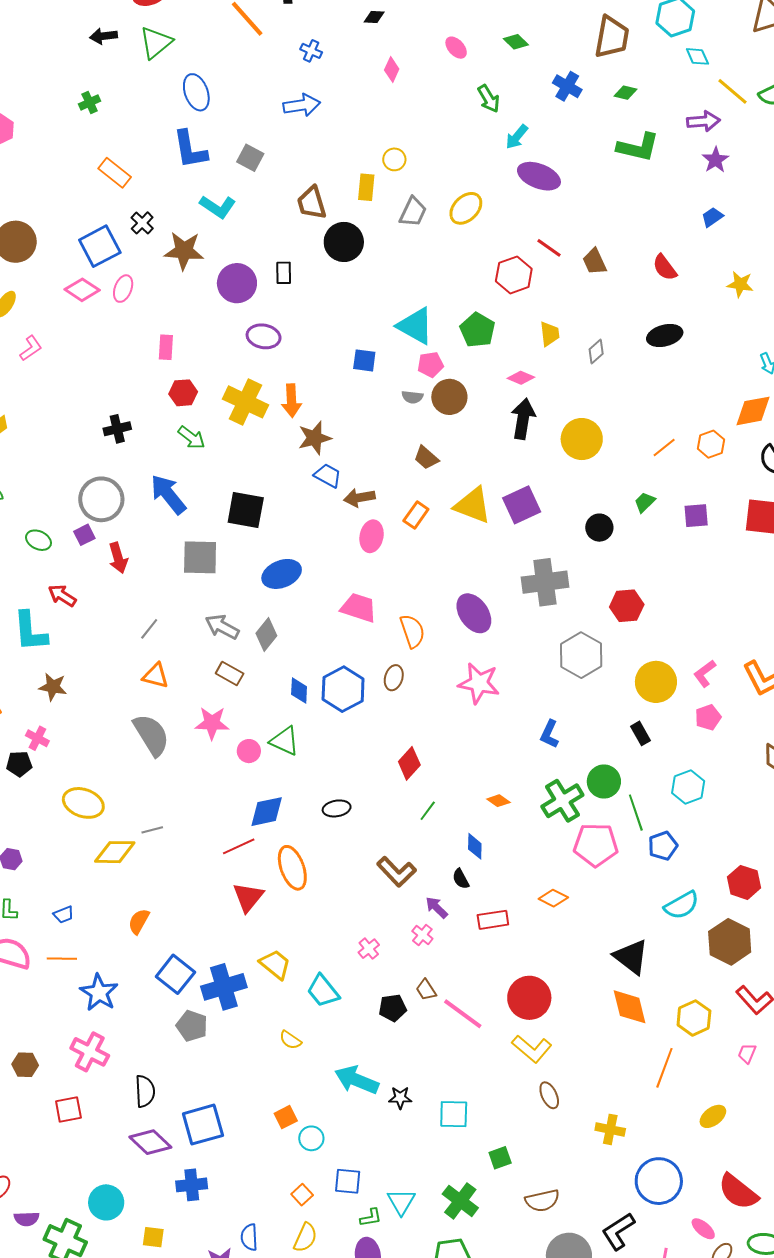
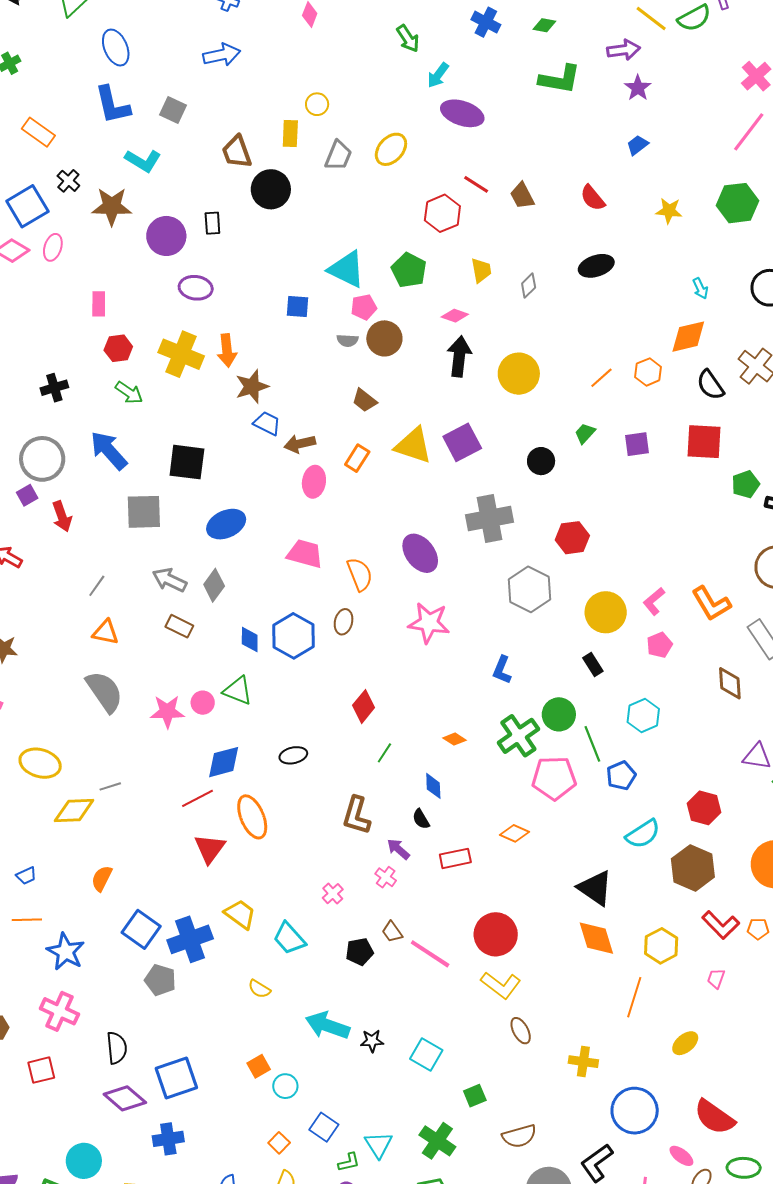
pink star: (212, 723) -> (167, 712), moved
brown L-shape: (396, 872) -> (356, 815), turned 63
cyan square: (454, 1114) -> (426, 1054), turned 32
blue square: (348, 1181) -> (324, 1127), turned 32

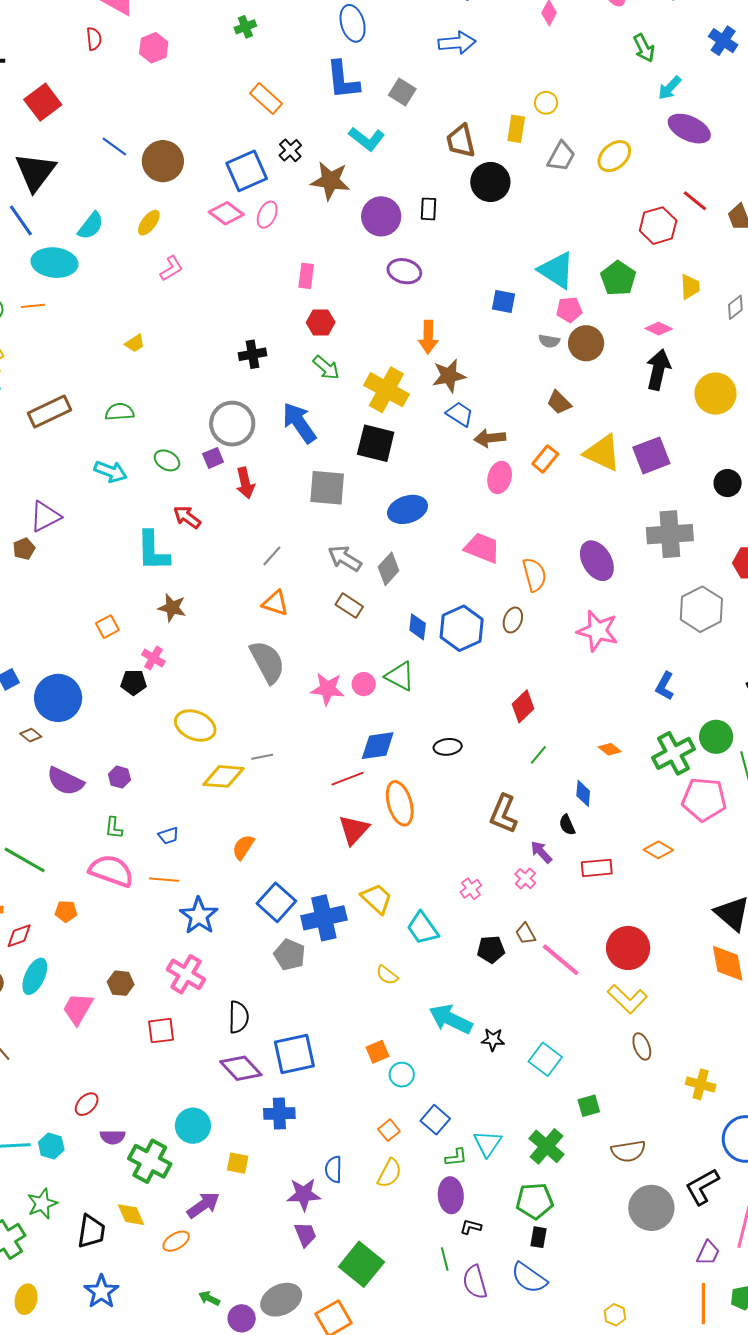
yellow cross: (181, 354) -> (386, 390), moved

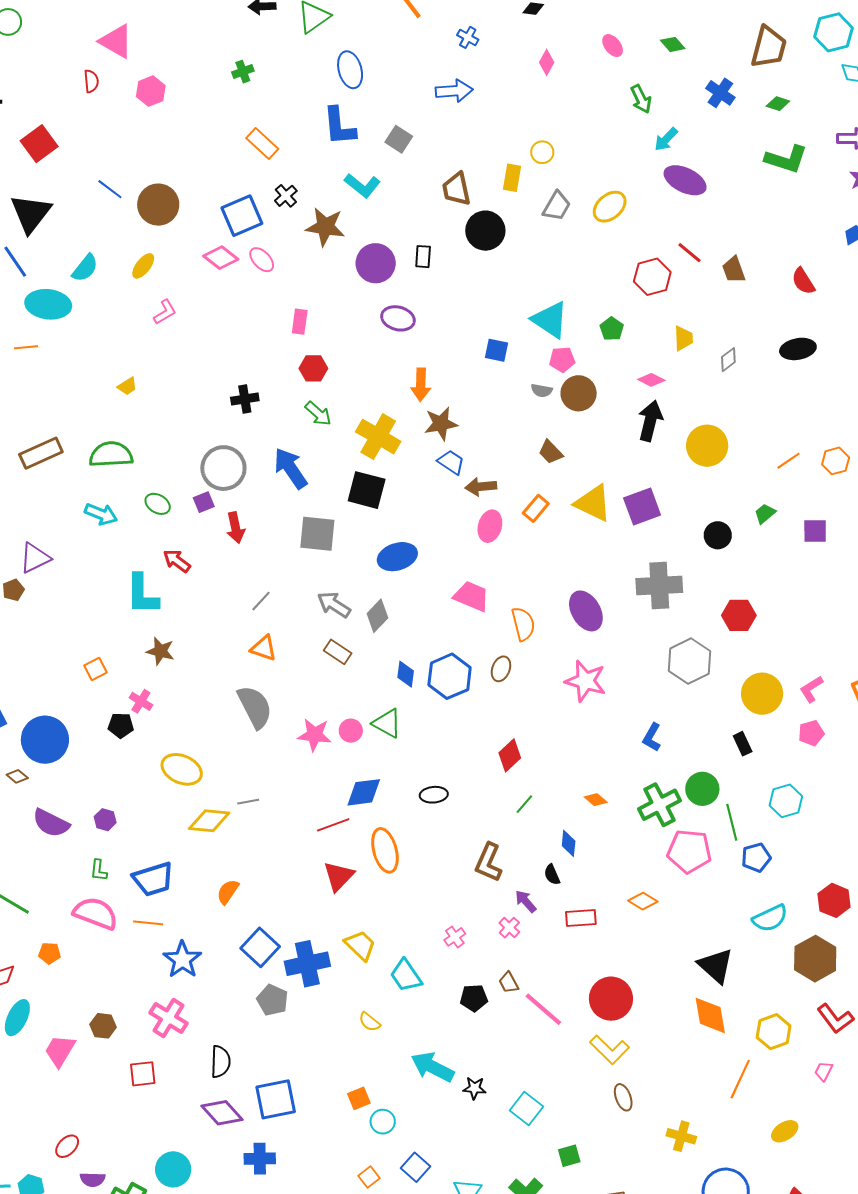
pink ellipse: (267, 215) -> (262, 260), turned -68
green pentagon: (618, 278) -> (612, 329), size x0.7
green semicircle: (120, 412) -> (111, 455), size x1.5
blue trapezoid: (169, 836) -> (153, 879), size x2.0

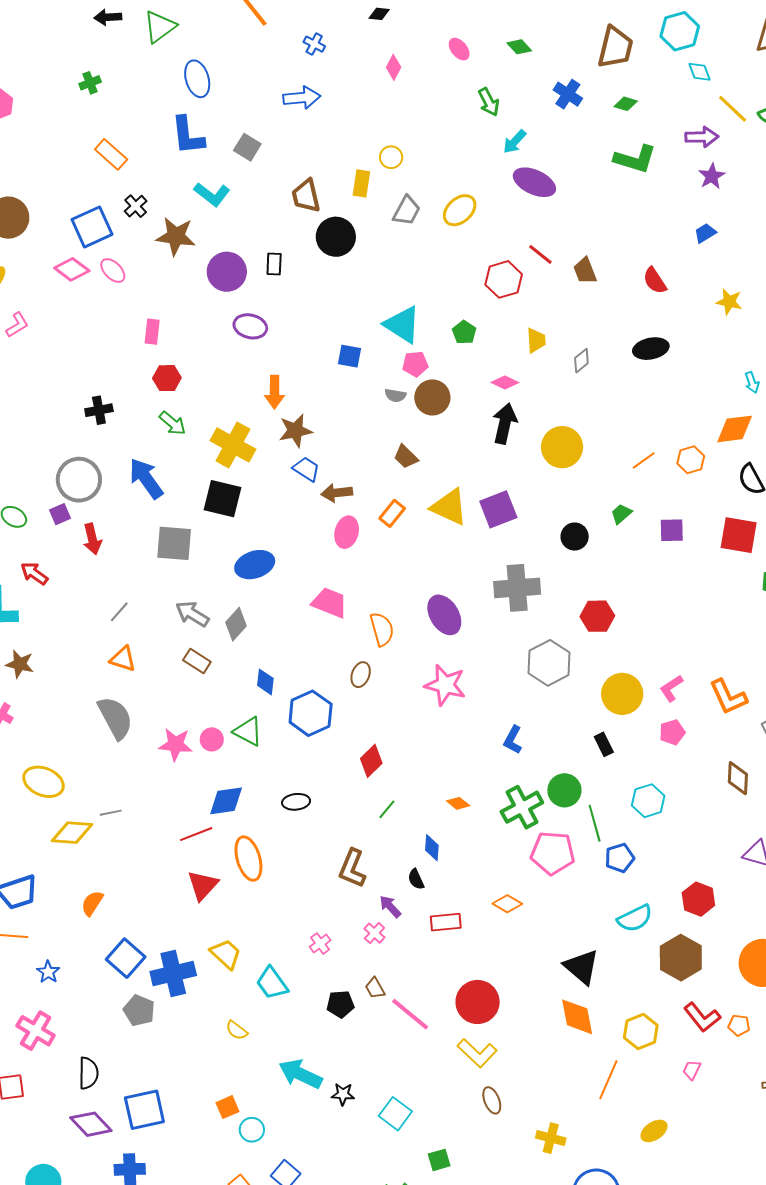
blue hexagon: (450, 676) -> (311, 713), moved
blue star: (182, 960) -> (48, 972), size x0.6

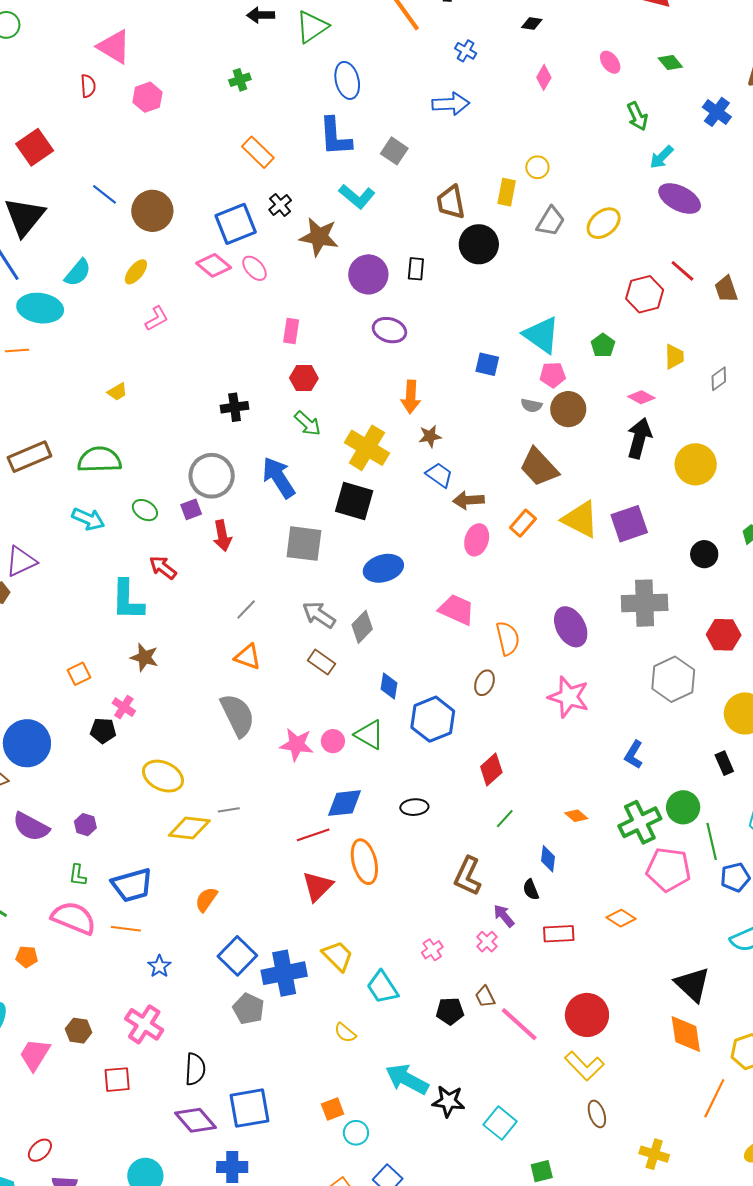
brown star: (295, 431) -> (430, 436), size x0.7
brown trapezoid: (406, 457) -> (539, 467), size x1.6
black star: (343, 1094) -> (448, 1101), size x1.4

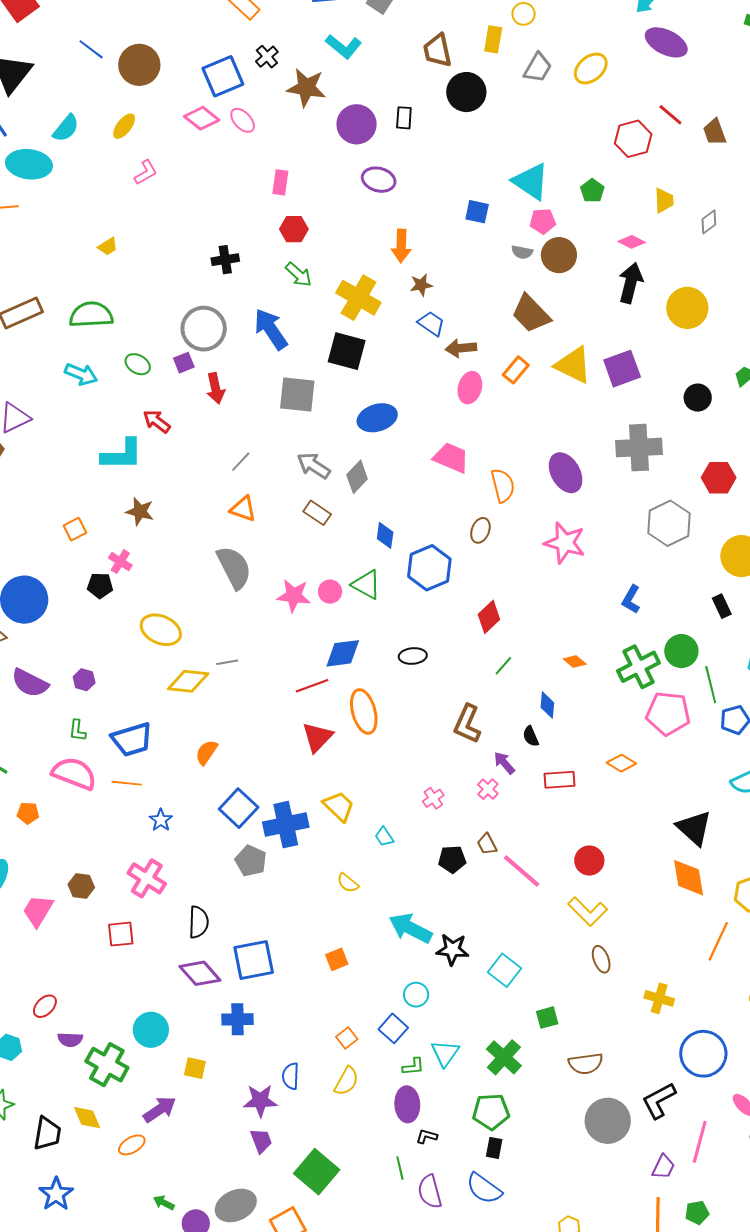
cyan L-shape: (127, 600) -> (122, 454), turned -90
cyan trapezoid: (382, 987) -> (384, 837), size x0.6
red circle: (587, 1015) -> (589, 861), size x0.7
cyan circle: (356, 1133) -> (416, 995), moved

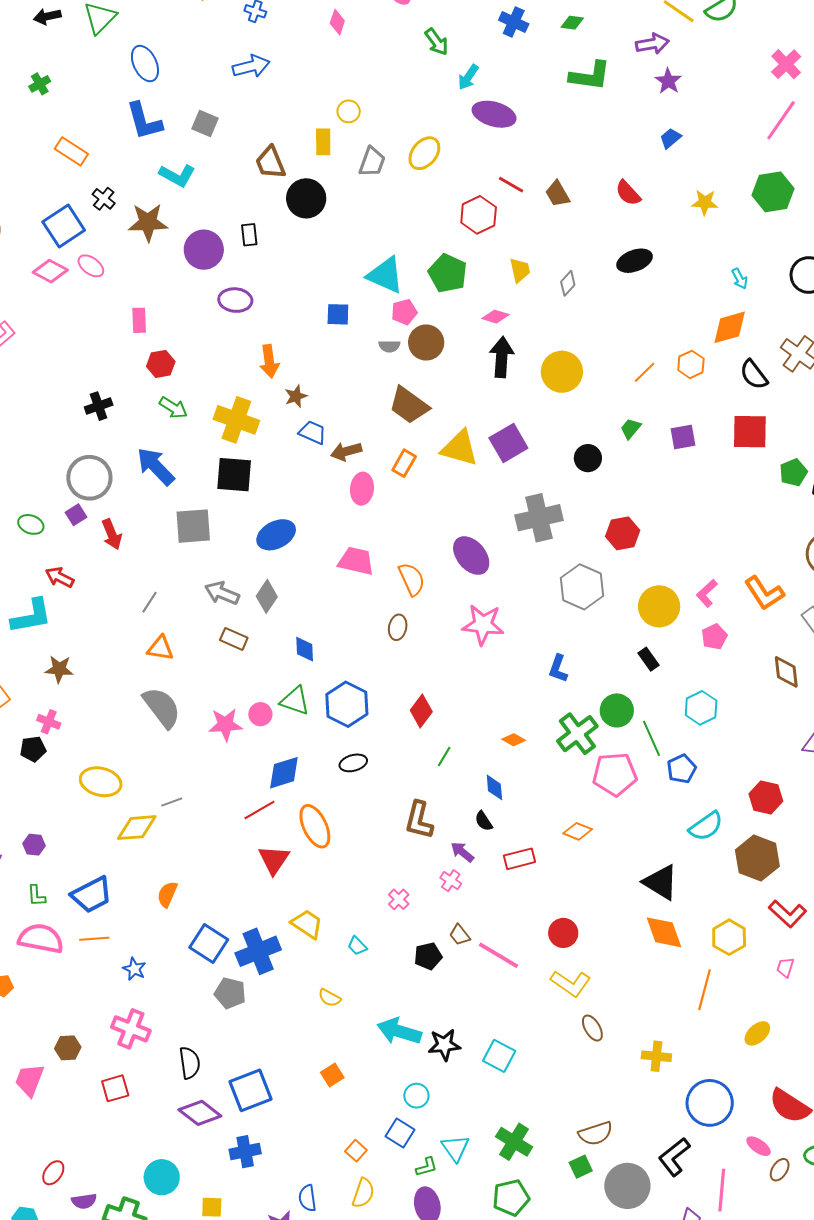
green pentagon: (592, 191) -> (448, 273), size x1.6
blue hexagon: (429, 568) -> (347, 704), moved
green square: (547, 1018) -> (581, 1167), moved

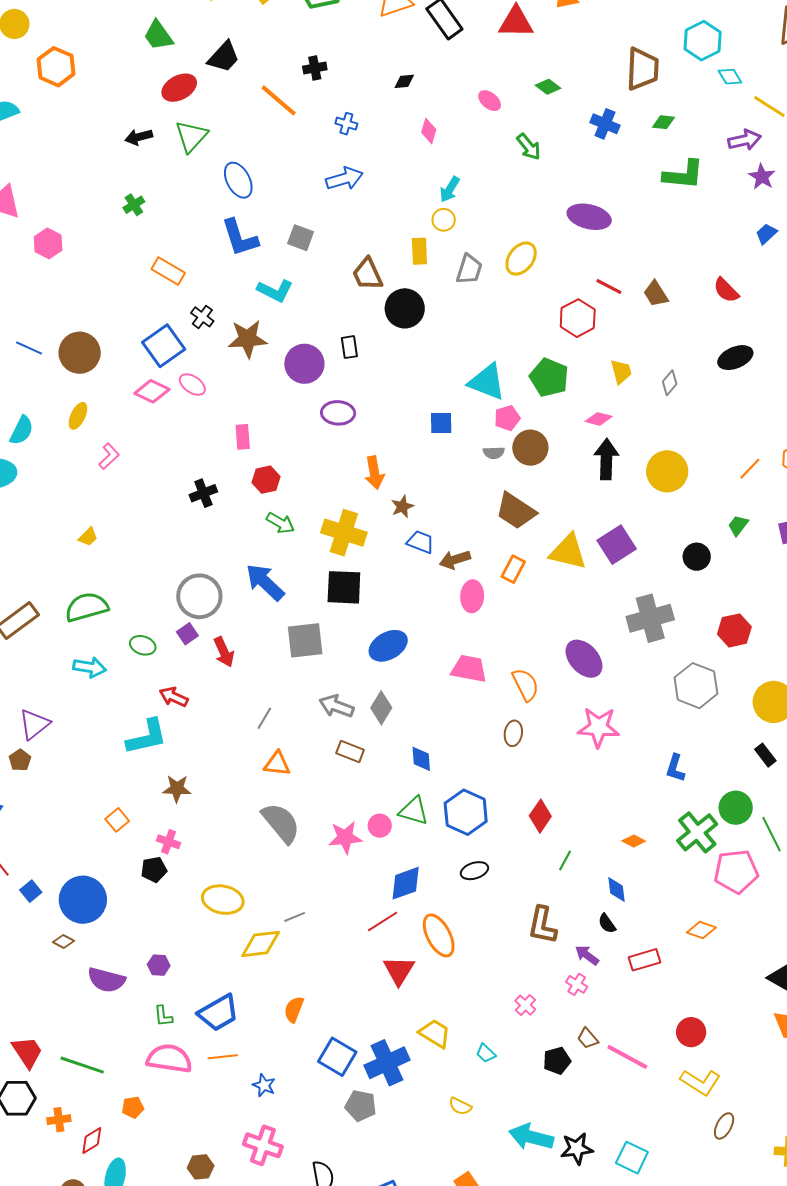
cyan arrow: (468, 77) -> (450, 189), moved
black cross: (99, 406) -> (203, 493), moved
brown ellipse: (592, 1028) -> (724, 1126), turned 60

